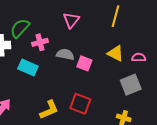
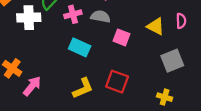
gray semicircle: (65, 54) -> (101, 16), moved
pink semicircle: (139, 57) -> (181, 21), moved, turned 88
cyan rectangle: (28, 67) -> (80, 47), moved

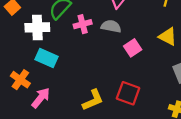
pink square: (121, 37) -> (133, 48), turned 35
cyan rectangle: (80, 47) -> (46, 58), moved

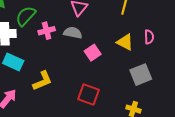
yellow L-shape: (93, 100) -> (42, 81), moved

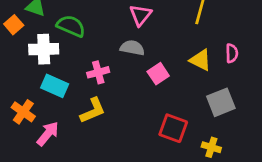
green semicircle: (26, 16) -> (71, 26), turned 70
pink cross: (47, 31) -> (98, 72), moved
red square: (88, 94) -> (173, 128), moved

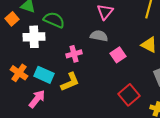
cyan rectangle: (55, 86) -> (44, 75), moved
orange cross: (23, 112) -> (19, 73), moved
red square: (173, 128) -> (129, 95), turned 30

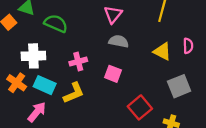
gray semicircle: (99, 36) -> (119, 41), moved
white cross: (34, 37) -> (33, 56), moved
pink square: (118, 55) -> (113, 74), moved, turned -35

